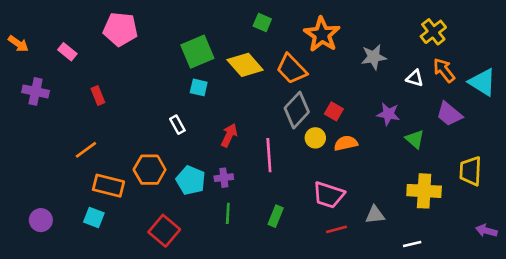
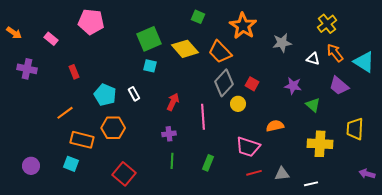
orange semicircle: (346, 143) -> (275, 126), moved
cyan pentagon: (191, 180) -> (105, 95), moved
gray triangle: (375, 215) -> (282, 174), moved

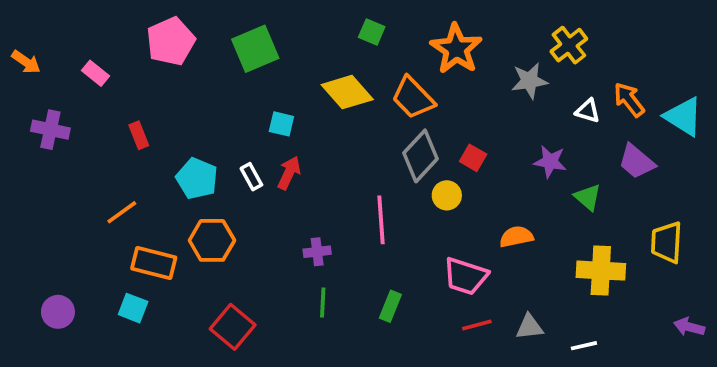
pink pentagon: (91, 22) -> (171, 41), turned -30
yellow cross: (327, 24) -> (569, 45), moved
green square: (149, 39) -> (255, 49), moved
red arrow: (173, 102) -> (289, 173), moved

